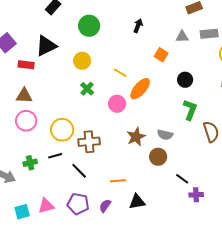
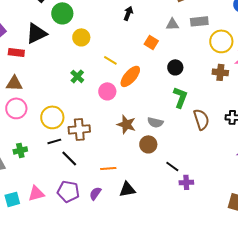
green circle: (89, 26) -> (62, 13), moved
yellow circle: (82, 61) -> (81, 37), moved
brown star: (136, 137) -> (126, 124), turned -30
black line: (55, 156) -> (54, 141), moved

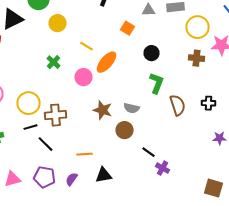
purple cross: (186, 182) -> (162, 168), turned 32

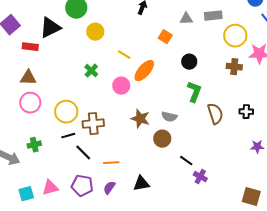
orange line: (84, 154) -> (111, 163), moved

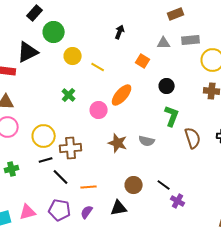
yellow line: (124, 55) -> (98, 67), moved
brown circle: (162, 139) -> (134, 185), moved

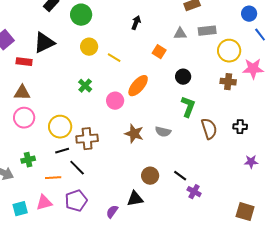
green circle: (54, 32) -> (81, 15), moved
orange line: (89, 187) -> (53, 178), moved
purple pentagon: (60, 210) -> (76, 201), turned -30
purple semicircle: (87, 212) -> (112, 212), moved

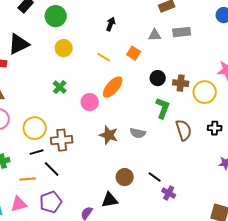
yellow circle: (229, 51) -> (205, 92), moved
yellow line: (114, 58) -> (104, 57), moved
brown cross: (228, 82) -> (181, 83), moved

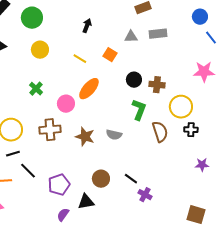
yellow circle: (205, 92) -> (181, 107), moved
brown cross: (62, 140) -> (50, 130), moved
purple pentagon: (51, 202) -> (59, 185), moved

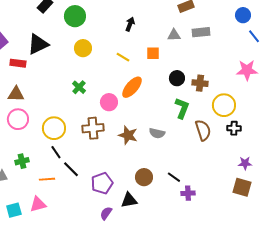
orange square: (110, 55) -> (153, 53), turned -32
black line: (13, 154) -> (56, 152), turned 72
purple cross: (145, 195) -> (188, 193), turned -32
brown square: (196, 215) -> (242, 187), moved

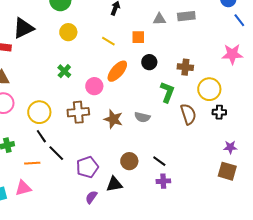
black circle: (177, 78) -> (149, 62), moved
purple cross: (188, 193) -> (163, 181), moved

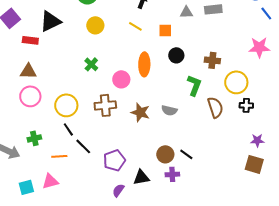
yellow line: (108, 41) -> (135, 26), moved
orange ellipse: (117, 71) -> (144, 64), turned -40
brown circle: (129, 161) -> (165, 154), moved
purple cross: (163, 181) -> (172, 174), moved

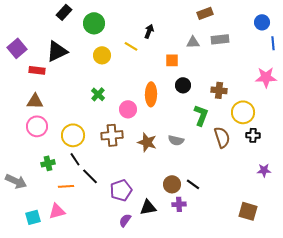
blue line: (266, 13) -> (273, 43), turned 32
yellow line: (135, 26) -> (131, 46), moved
green cross: (34, 138) -> (48, 163), moved
brown square: (254, 164) -> (248, 211), moved

